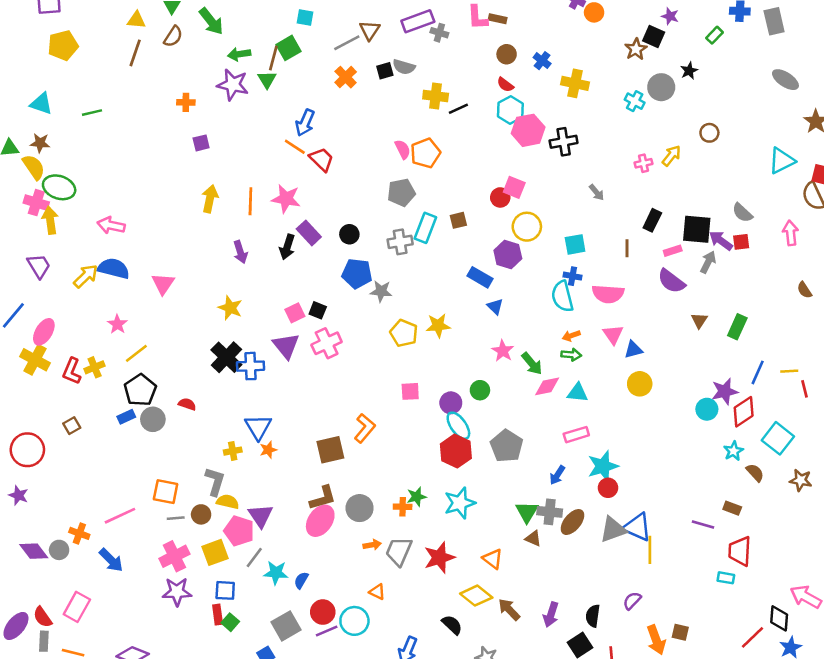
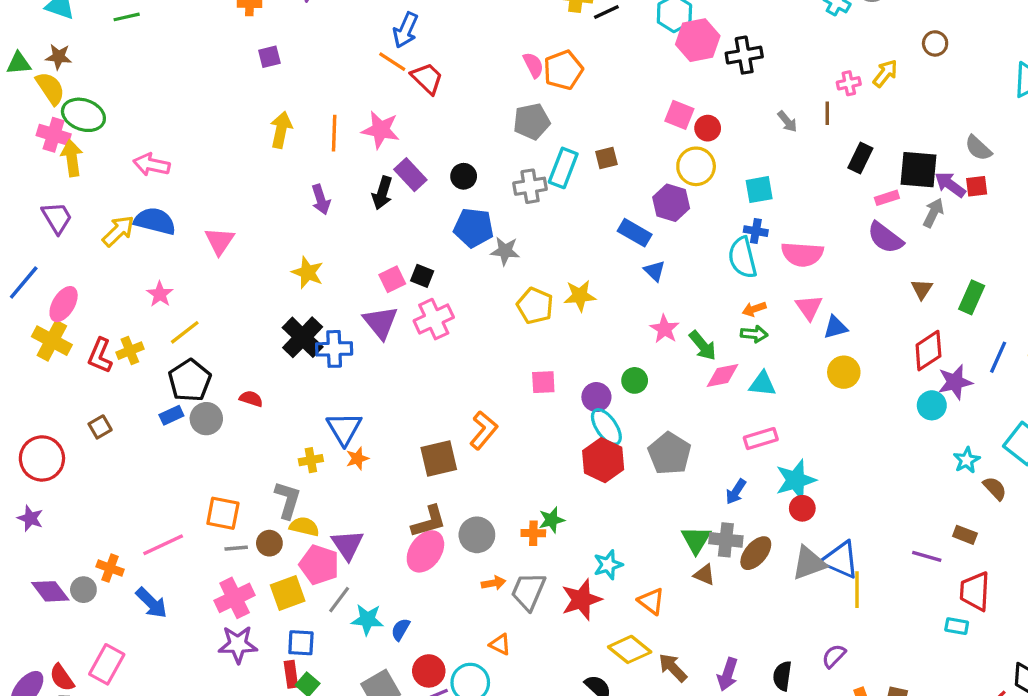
red circle: (500, 197) -> (708, 128), moved
brown line: (627, 248) -> (827, 113), moved
red diamond: (744, 412) -> (928, 351), moved
cyan star: (460, 503) -> (608, 565), moved, size x0.7

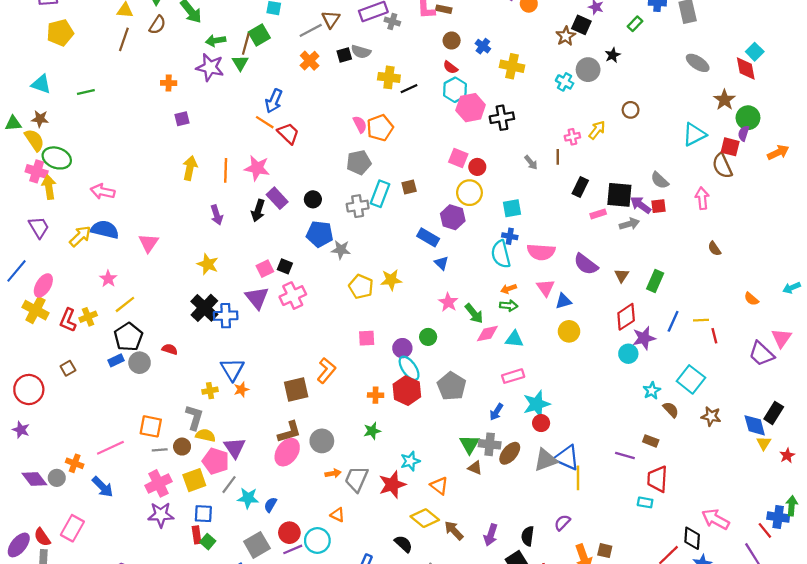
gray arrow: (933, 213) -> (629, 224), turned 48
purple semicircle: (885, 238) -> (586, 264), moved
orange cross: (533, 533) -> (376, 395), moved

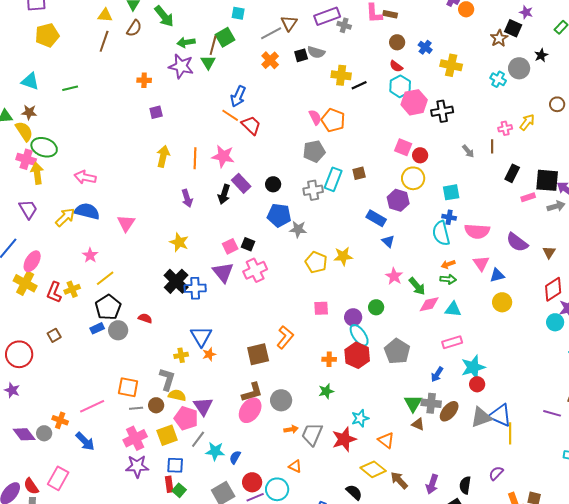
orange pentagon: (380, 128) -> (333, 120), turned -30

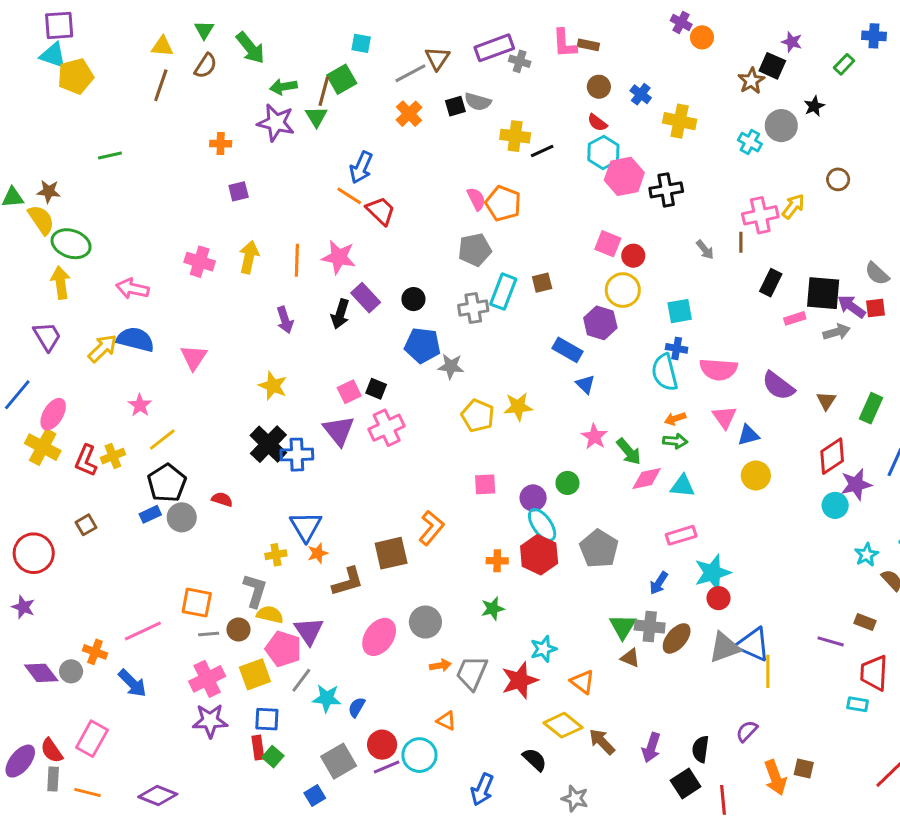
cyan triangle: (30, 81) -> (53, 55), moved
pink cross: (505, 128) -> (760, 215), size x1.6
pink cross: (26, 159) -> (200, 262), moved
brown L-shape: (252, 392) -> (348, 582), moved

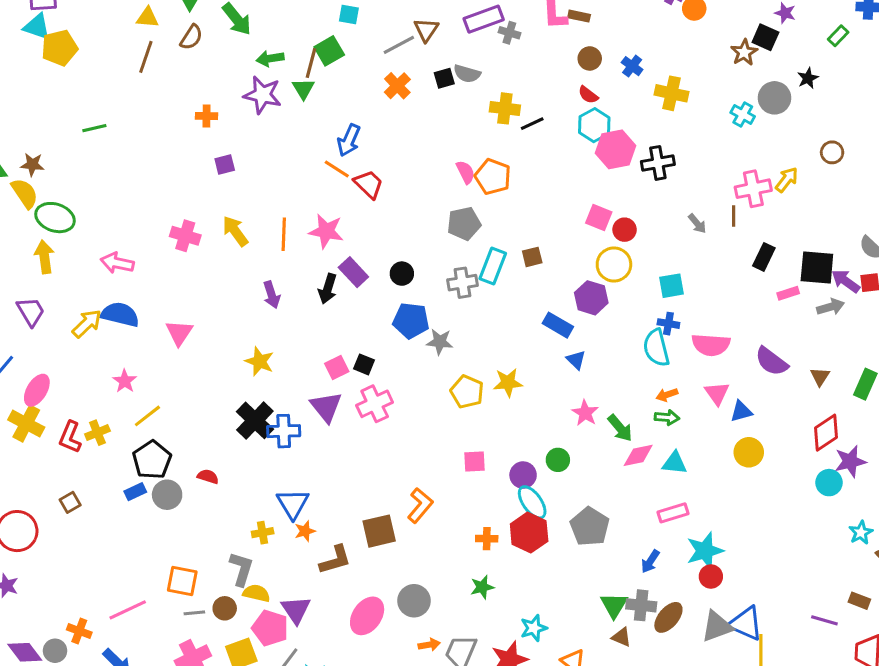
yellow arrow: (249, 257) -> (235, 231), turned -48

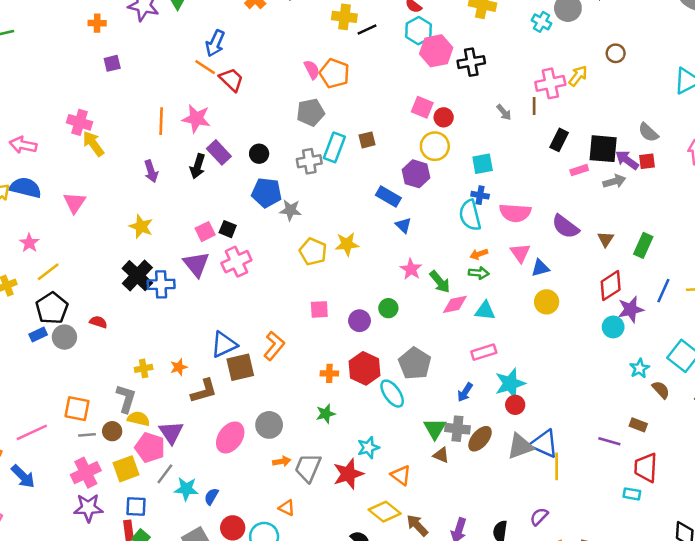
yellow arrow: (235, 231) -> (93, 144), moved
cyan ellipse: (532, 502) -> (392, 394), moved
blue triangle: (293, 504) -> (224, 345), moved, turned 36

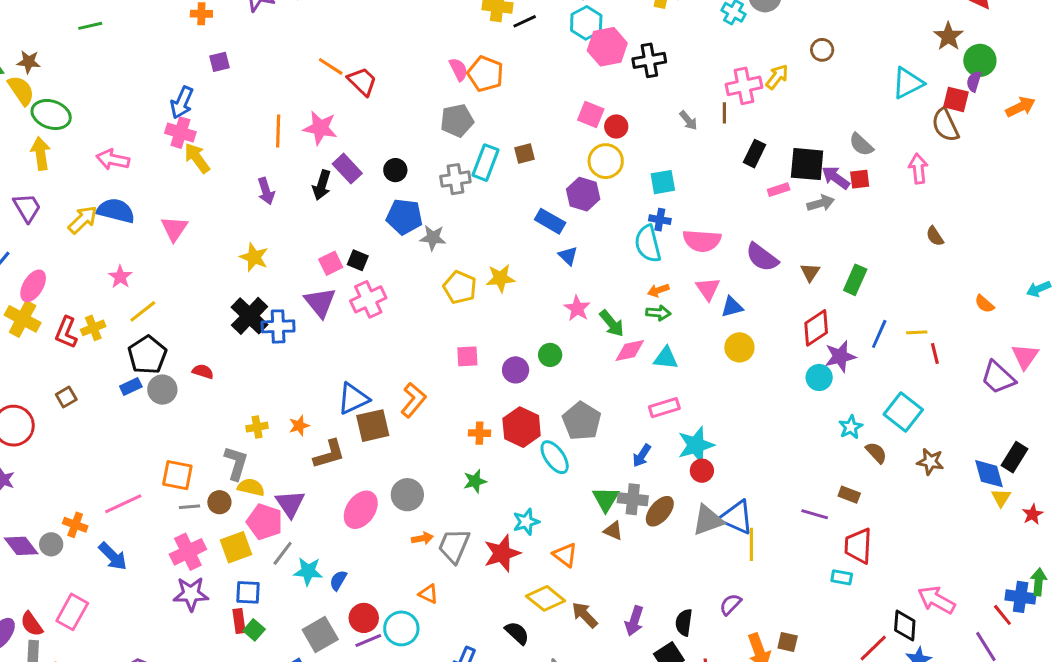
blue arrow: (215, 43) -> (182, 102), moved

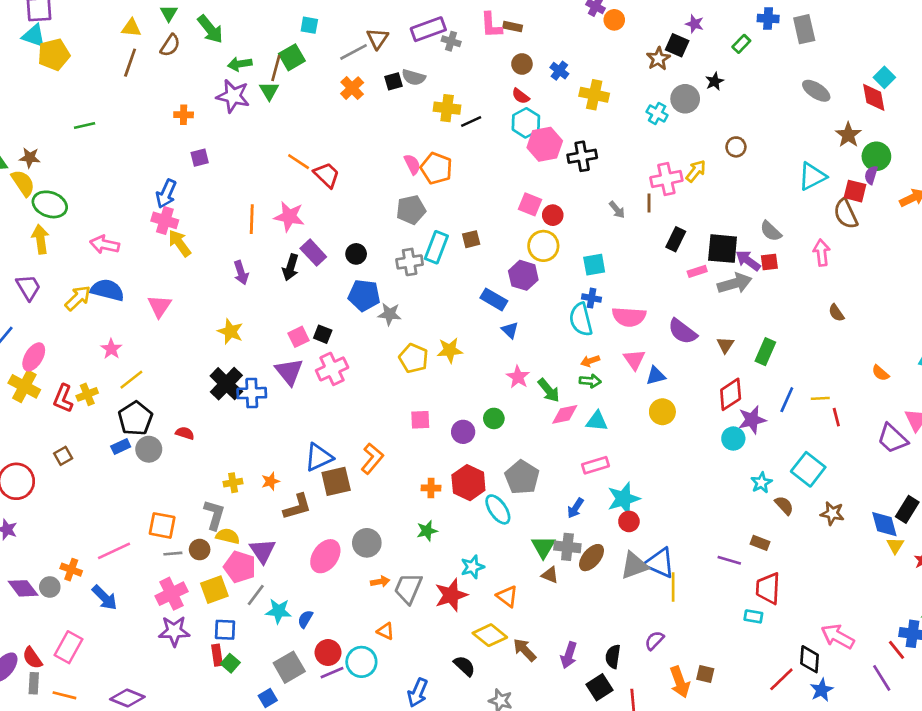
gray arrow: (821, 203) -> (735, 283), size x1.4

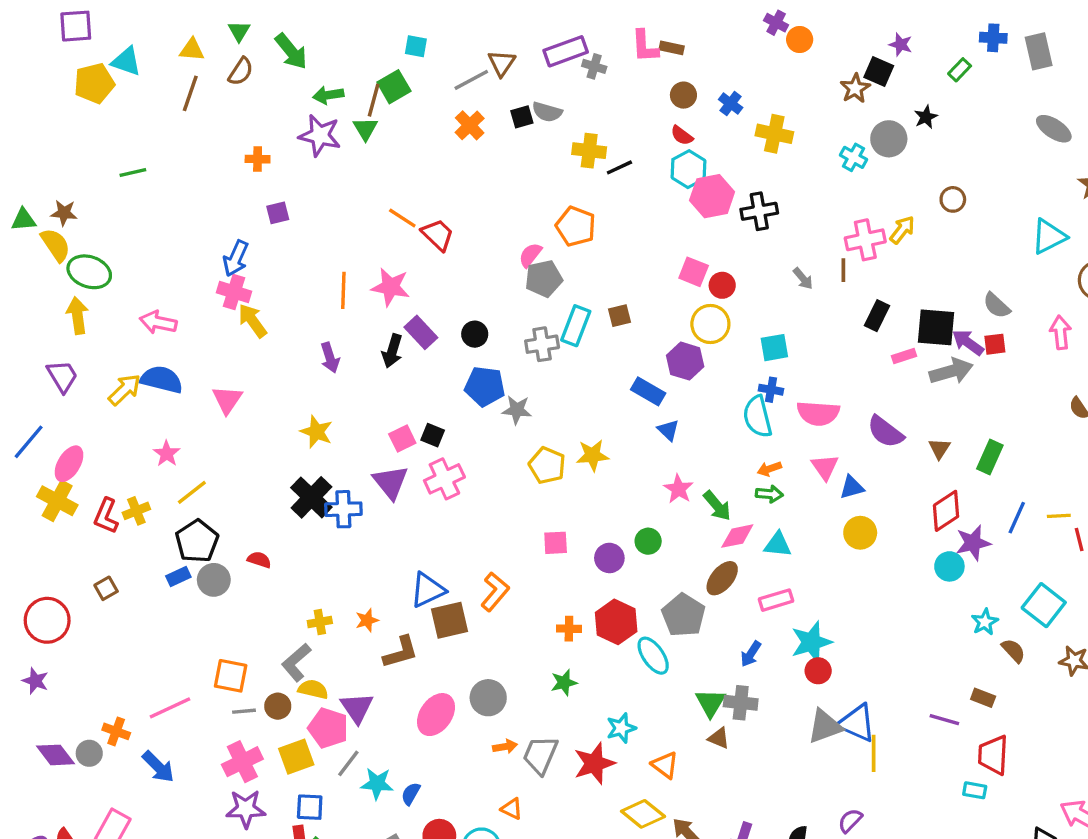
cyan triangle: (34, 36) -> (126, 61), moved
pink semicircle: (412, 164) -> (530, 255), moved, turned -115
gray L-shape: (214, 515) -> (296, 662), turned -148
brown ellipse: (592, 558) -> (722, 578), moved

